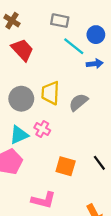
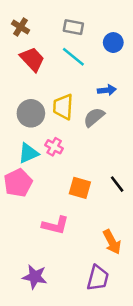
cyan line: (74, 46) -> (73, 57), moved
blue arrow: (95, 64) -> (107, 90), moved

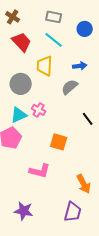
yellow trapezoid: (63, 107) -> (45, 66), moved
black line: (117, 184) -> (88, 119), moved

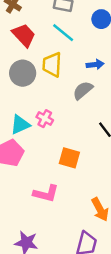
gray circle: (21, 84) -> (23, 73), moved

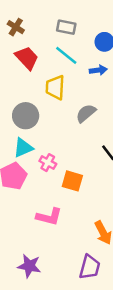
blue arrow: (95, 65) -> (98, 70), moved
gray circle: (23, 73) -> (26, 116), moved
pink cross: (45, 119) -> (48, 163), moved

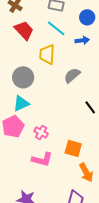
pink cross: (48, 163) -> (41, 132), moved
orange square: (72, 181) -> (73, 148), moved

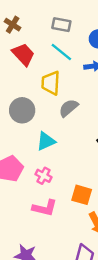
gray semicircle: (72, 75) -> (69, 108), moved
cyan triangle: (21, 103) -> (46, 141), moved

